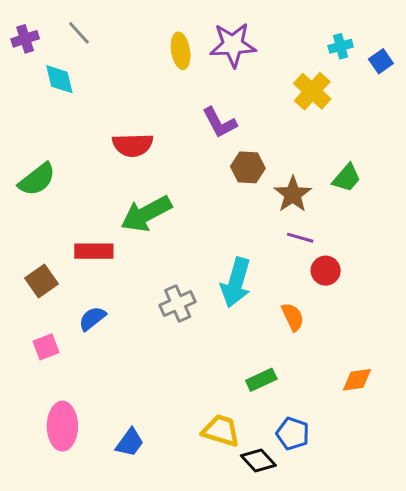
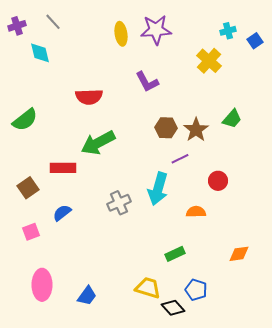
brown hexagon: (248, 167) -> (166, 128), moved
purple line: (300, 238) -> (180, 159), moved, turned -42
orange semicircle: (293, 317) -> (196, 212), turned -66

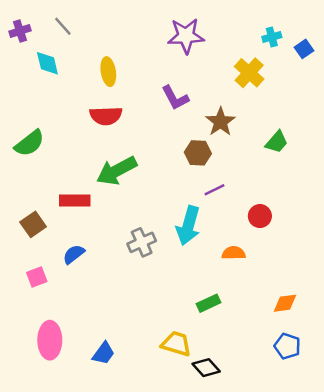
yellow ellipse: (121, 34) -> (108, 72), moved
brown star: (196, 130) -> (220, 122), moved
blue pentagon: (196, 290) -> (287, 346), moved

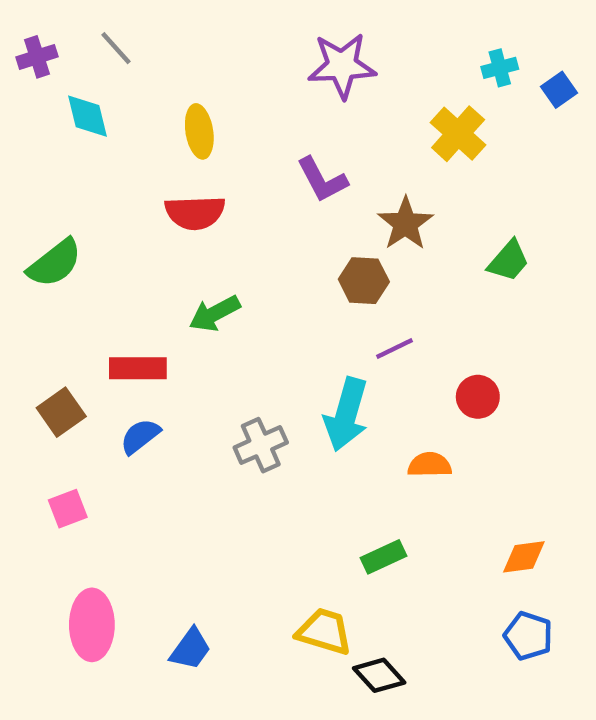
green arrow: (117, 171) -> (215, 313), size x0.7
blue semicircle: (74, 254) -> (140, 436), moved

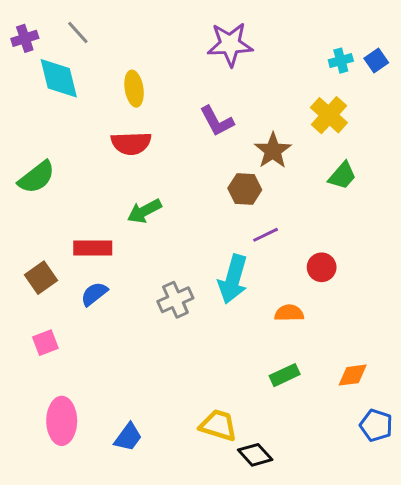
cyan cross: (500, 68) -> (341, 61), moved
cyan diamond: (87, 116) -> (59, 78), size x1.4
yellow cross: (458, 134) -> (329, 115), moved
green rectangle: (384, 557) -> (285, 375), moved
blue pentagon: (528, 636) -> (376, 425), moved

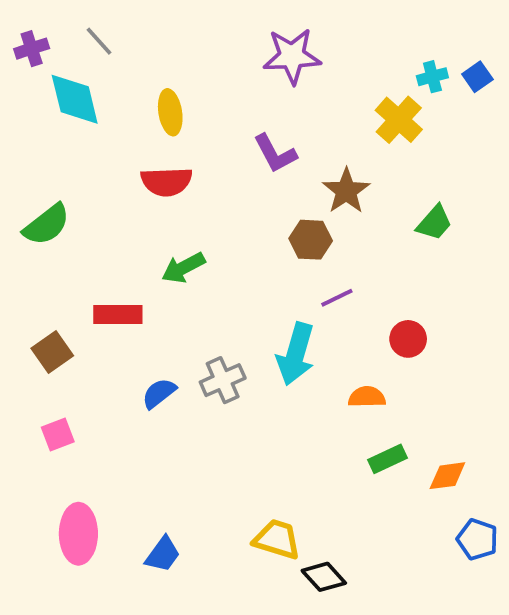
yellow cross: (329, 115) -> (399, 120), moved
blue semicircle: (94, 294) -> (159, 393), moved
green rectangle: (285, 375) -> (387, 459), moved

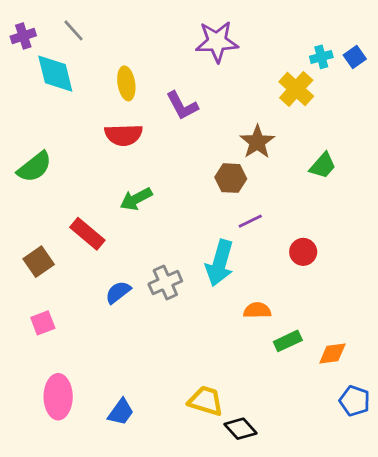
purple L-shape: (275, 153) -> (182, 106), moved
red rectangle: (118, 315) -> (87, 234), turned 40
orange semicircle: (367, 397) -> (257, 310), moved

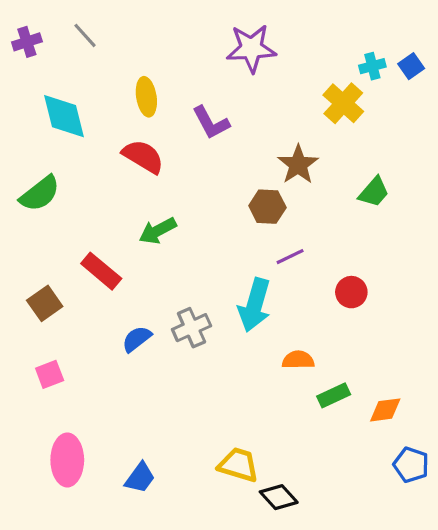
cyan diamond: (55, 74) -> (64, 116), moved
red semicircle: (124, 135) -> (143, 156), turned -147

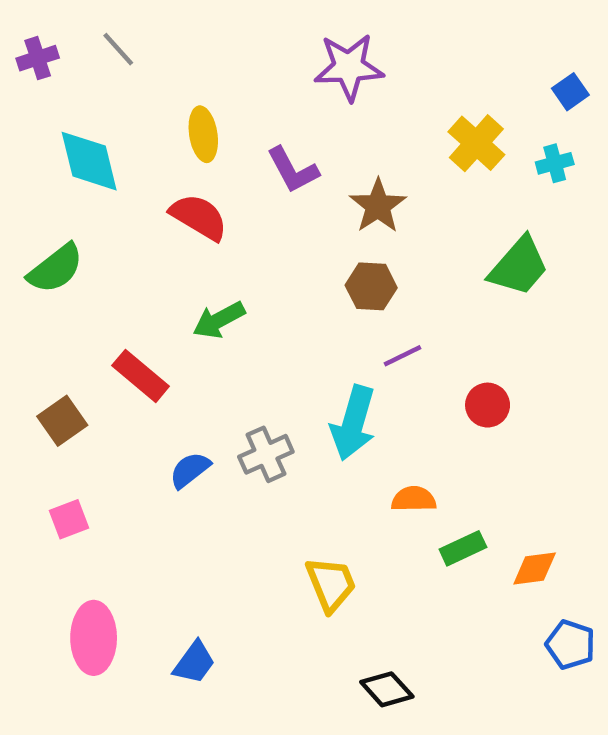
cyan cross: (372, 66) -> (555, 163), moved
brown star: (298, 165) -> (378, 206), moved
green trapezoid: (374, 192) -> (519, 266), size x1.4
yellow trapezoid: (238, 465) -> (331, 584), moved, turned 51

